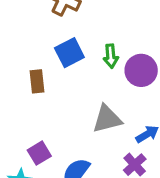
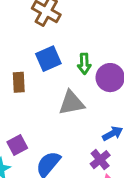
gray triangle: (107, 119) -> (71, 103), moved

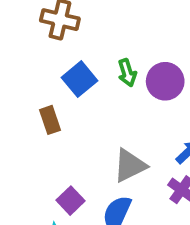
gray triangle: (71, 103) -> (130, 166), moved

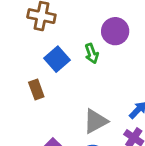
purple circle: (165, 81) -> (115, 31), moved

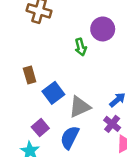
blue square: (57, 59) -> (53, 93), moved

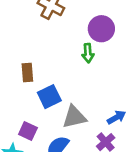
purple circle: (103, 29) -> (101, 29), moved
purple square: (40, 128) -> (28, 131), turned -35

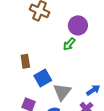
green arrow: (88, 53) -> (69, 44), turned 48
gray triangle: (74, 117) -> (62, 92), turned -36

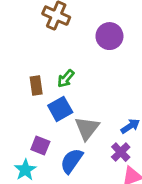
green arrow: (69, 44) -> (66, 79), moved

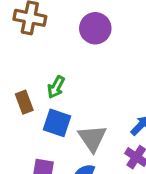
blue square: (60, 109) -> (57, 123), turned -30

